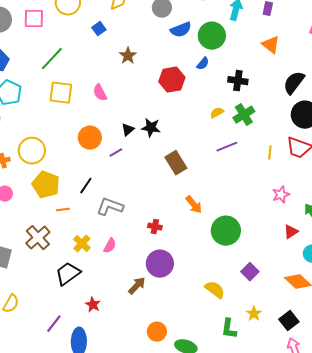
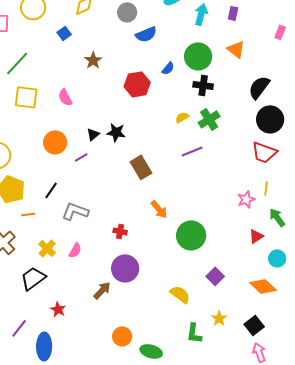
green circle: (212, 36) -> (198, 56), moved
yellow line: (270, 153) -> (266, 188), moved

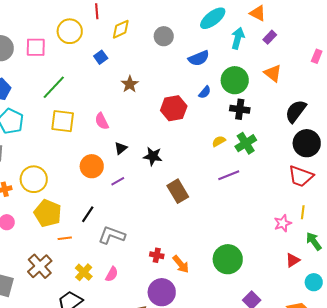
purple rectangle: (233, 13) -> (270, 37), turned 32
blue semicircle: (146, 34) -> (199, 58), moved
black triangle: (93, 134) -> (121, 148), moved
orange arrow: (159, 209) -> (181, 264), moved

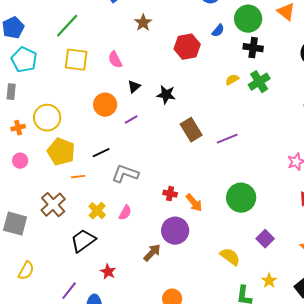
purple line: (229, 175) -> (227, 139), moved
black line: (88, 214) -> (101, 153), turned 30

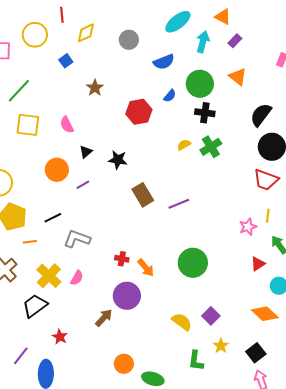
yellow cross: (97, 211) -> (49, 276), size x1.4
purple square: (265, 239) -> (211, 316), moved

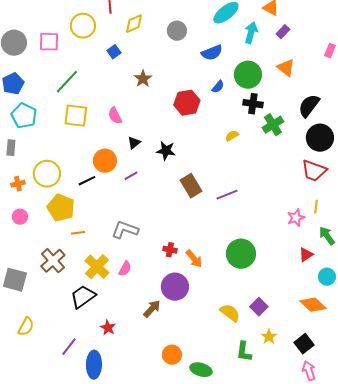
green cross: (211, 147) -> (273, 125), moved
black line: (53, 218) -> (87, 181), moved

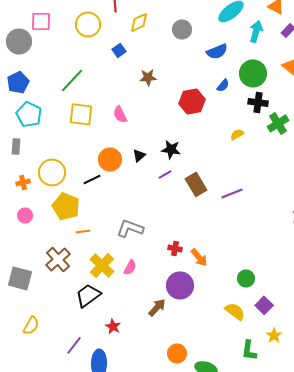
pink square: (49, 42) -> (41, 21), moved
brown star: (143, 79) -> (148, 77), turned 30
black triangle: (134, 143) -> (139, 155), moved
purple line: (131, 176) -> (165, 174), moved
green circle: (241, 254) -> (246, 278), moved, size x0.6

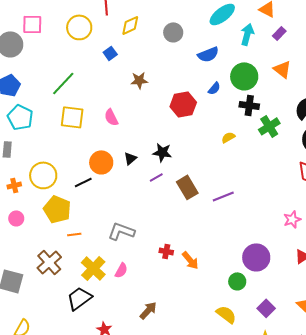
purple circle: (180, 285) -> (256, 257), moved
purple square: (264, 305) -> (266, 308), moved

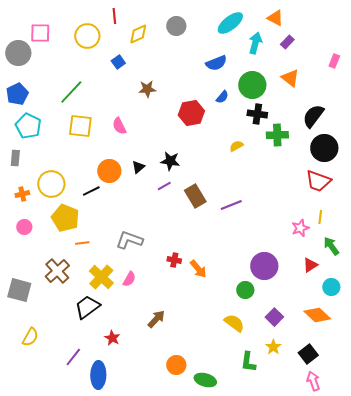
gray circle: (173, 32) -> (176, 26), moved
green cross: (269, 126) -> (277, 135), turned 30

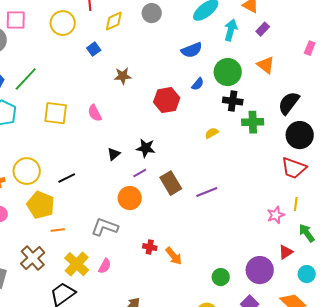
green line: (71, 92) -> (26, 79), moved
orange circle: (109, 171) -> (130, 198), moved
purple circle: (264, 266) -> (260, 270), moved

